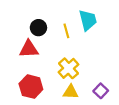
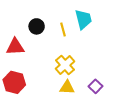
red triangle: (29, 49) -> (15, 47), moved
red hexagon: (31, 87) -> (14, 82), moved

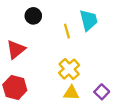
black circle: (37, 26) -> (33, 16), moved
red triangle: (15, 47) -> (16, 50), turned -36

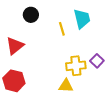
yellow cross: (69, 69) -> (76, 66), moved, turned 36
purple square: (102, 92) -> (97, 61), moved

